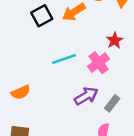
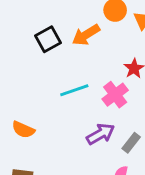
orange semicircle: (21, 92) -> (23, 130), turned 48

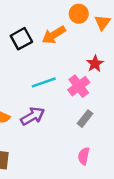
purple arrow: (101, 134) -> (33, 116), moved
gray rectangle: (131, 143) -> (85, 119), moved

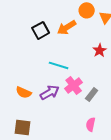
cyan line: (44, 82) -> (59, 65), turned 36
pink cross: (79, 86) -> (74, 85), moved

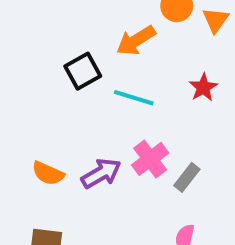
black square: (41, 30) -> (83, 71), moved
cyan line: (59, 65) -> (134, 98), moved

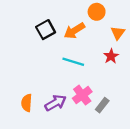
orange triangle: (216, 20) -> (118, 33), moved
black square: (83, 71) -> (46, 30), moved
orange semicircle: (48, 173) -> (27, 103), turned 70

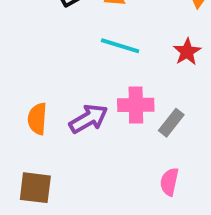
red star: (111, 56) -> (187, 52), moved
pink cross: (82, 95) -> (136, 105), turned 36

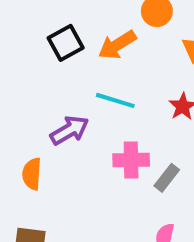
purple arrow: (89, 119) -> (70, 130), moved

